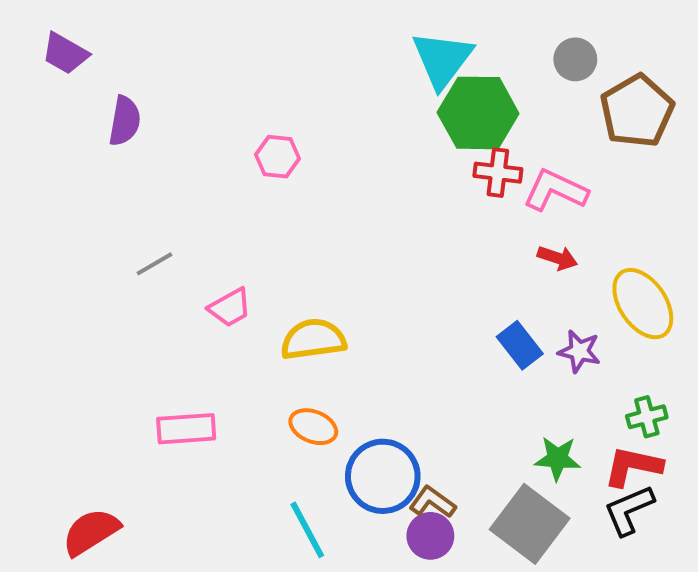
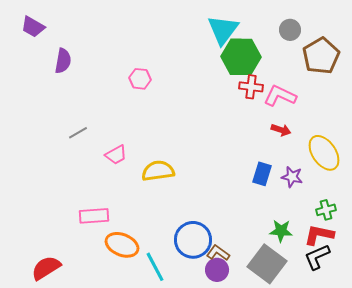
blue rectangle: (520, 345) -> (262, 174), turned 55
orange ellipse: (313, 427) -> (122, 245), moved, size x1.4

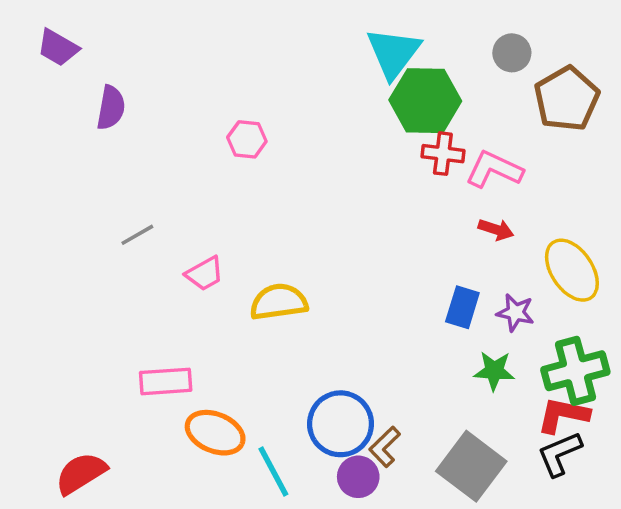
green cross: (326, 210) -> (575, 371), size x1.8
green star: (281, 231) -> (494, 371), moved
brown L-shape: (218, 253) -> (385, 447), turned -80
purple circle: (217, 270) -> (358, 477), moved

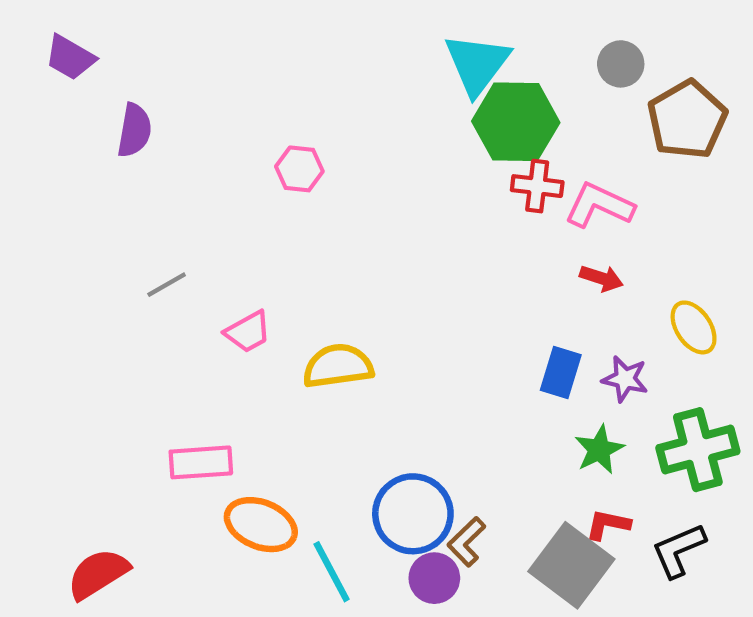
yellow ellipse: (572, 270) -> (694, 327), size x0.7
green star: (494, 371) -> (599, 450), turned -30
red L-shape: (563, 415) -> (608, 525), moved, size x0.7

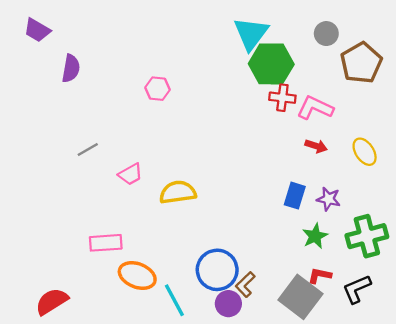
yellow ellipse: (694, 327) -> (365, 152), moved

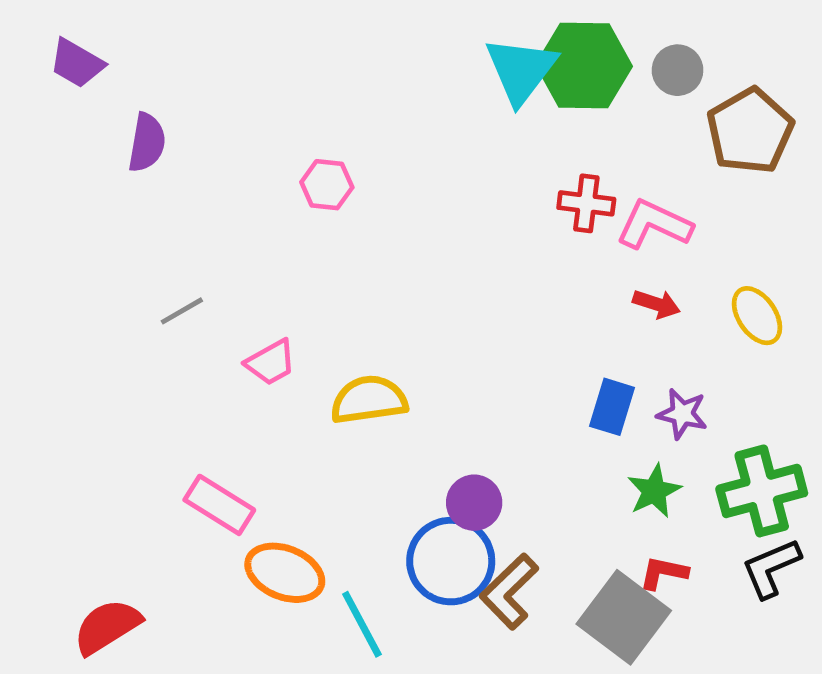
green hexagon: (271, 64) -> (584, 65), moved
pink rectangle: (106, 243) -> (219, 505), turned 36
brown L-shape: (245, 284) -> (509, 591), size x1.4
black L-shape: (357, 289) -> (771, 568), moved
purple circle: (228, 304) -> (474, 503), moved

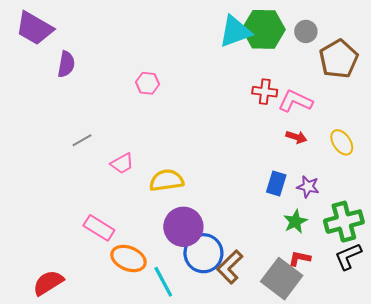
purple trapezoid: (77, 63) -> (35, 28), size x1.5
cyan triangle: (521, 70) -> (235, 31), turned 33
purple circle: (474, 503) -> (183, 227), moved, size x1.6

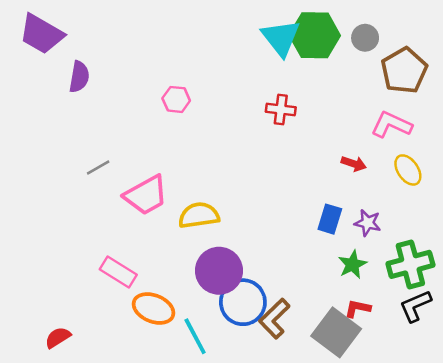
cyan triangle: (235, 31) -> (281, 38), turned -48
red cross: (265, 92) -> (281, 110), moved
pink L-shape: (295, 101) -> (392, 125), moved
pink trapezoid: (122, 163) -> (146, 195), size x1.6
red semicircle: (48, 283) -> (58, 337), size x0.7

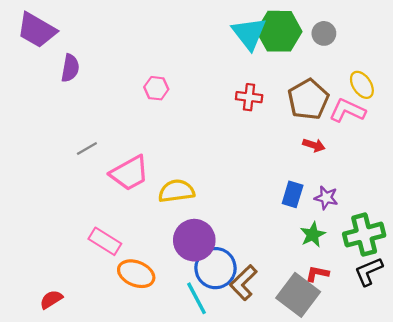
brown pentagon: (404, 70) -> (308, 99), moved
yellow ellipse: (408, 170) -> (362, 85), moved
cyan line: (195, 336) -> (196, 298), moved

